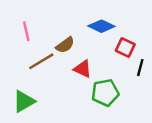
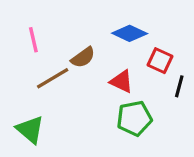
red triangle: (83, 69) -> (122, 81), moved
green triangle: (24, 101) -> (30, 130), turned -50

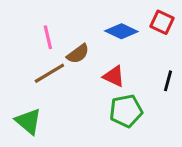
pink line: (33, 40) -> (48, 37), moved
red square: (160, 61) -> (162, 22), moved

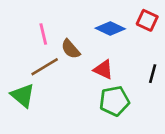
brown semicircle: (78, 54) -> (71, 49), turned 85
green triangle: (28, 121) -> (23, 96), moved

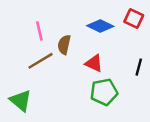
brown semicircle: (71, 49) -> (64, 45), turned 54
green triangle: (23, 96) -> (21, 101), moved

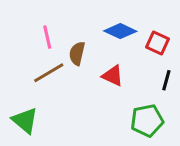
red square: (134, 19) -> (157, 43), moved
green pentagon: (104, 92) -> (147, 120), moved

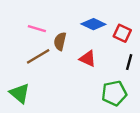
pink line: (47, 37) -> (37, 29), turned -60

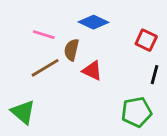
blue diamond: (93, 24) -> (94, 22), moved
red triangle: (88, 59) -> (92, 71), moved

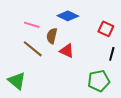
brown line: (45, 68) -> (33, 49), turned 70

